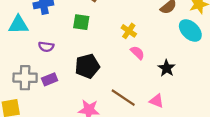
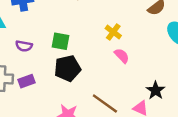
green square: (81, 22) -> (61, 41), moved
black star: (167, 68) -> (156, 90), moved

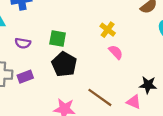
black pentagon: (67, 68) -> (64, 64), turned -30
black star: (156, 90) -> (148, 85), turned -30

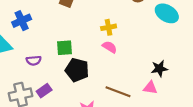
yellow cross: (108, 30) -> (109, 27), turned -32
pink semicircle: (116, 52) -> (110, 47), moved

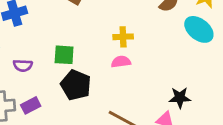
pink semicircle: (110, 47) -> (121, 62), turned -48

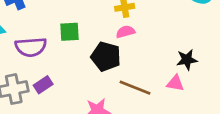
purple semicircle: (23, 66) -> (31, 47), size x1.6
black pentagon: (76, 85) -> (106, 56), moved

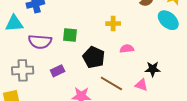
pink semicircle: (125, 32) -> (127, 49), moved
purple rectangle: (43, 85) -> (58, 71), moved

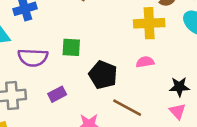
yellow cross: (113, 24) -> (149, 23), moved, size x1.6
pink triangle: (141, 85) -> (178, 111), moved, turned 32

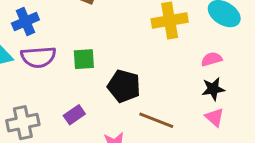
purple semicircle: (33, 58) -> (38, 57), moved
pink semicircle: (145, 62) -> (212, 59), moved

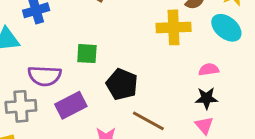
purple semicircle: (38, 57) -> (45, 76), moved
purple rectangle: (74, 115) -> (71, 105), size x1.5

